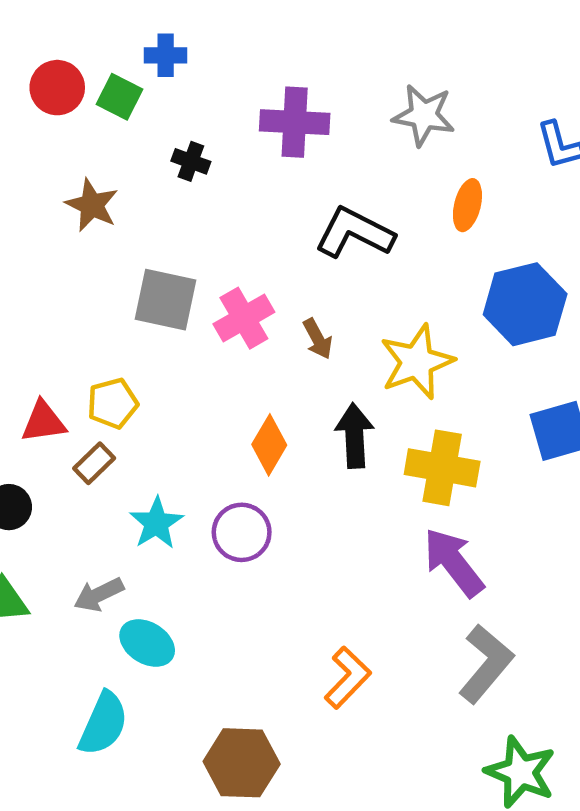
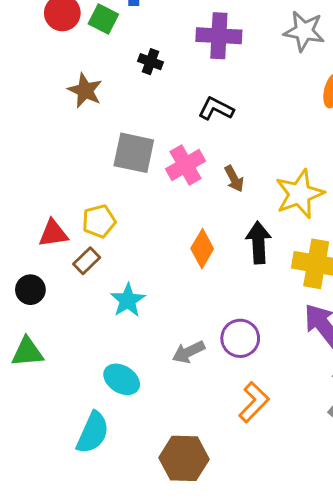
black L-shape: (355, 233) -> (216, 109), moved, size x0.7
purple circle: (242, 532) -> (240, 338), moved
gray arrow: (99, 595) -> (189, 352), moved

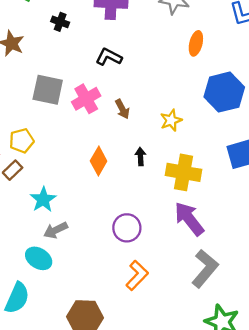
yellow star: (299, 194) -> (171, 120), size x0.6
black arrow: (258, 243) -> (140, 157), size x0.6
gray arrow: (189, 352) -> (56, 230), moved

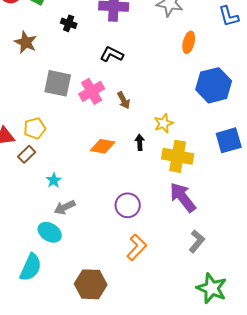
yellow star: (171, 120) -> (164, 123), moved
orange diamond: (99, 161) -> (103, 146), turned 70
cyan star: (43, 200) -> (54, 180), size x0.7
gray L-shape: (205, 269) -> (197, 241), size x0.7

